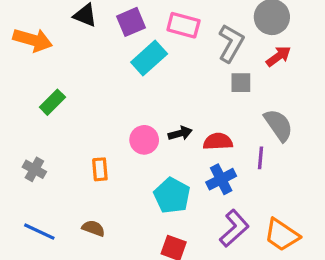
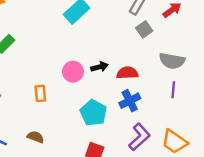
gray square: (241, 83) -> (144, 29), turned -35
gray semicircle: (278, 125) -> (172, 61), turned 135
purple line: (260, 158) -> (173, 90), moved

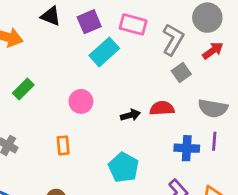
pink circle: (73, 72) -> (81, 101), moved
red semicircle: (127, 73) -> (162, 108), moved
blue cross: (130, 101) -> (187, 148), moved, turned 30

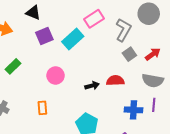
purple square: (89, 22) -> (44, 36), moved
pink rectangle: (133, 24) -> (94, 19), turned -48
red arrow: (213, 51) -> (153, 54), moved

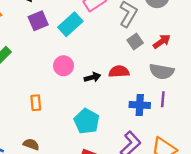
pink circle: (56, 75) -> (64, 66), moved

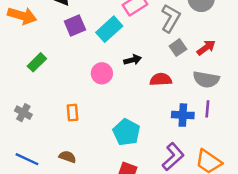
black arrow: (92, 77) -> (133, 60), moved

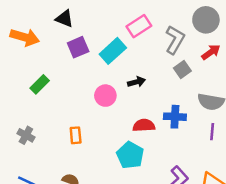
red arrow: (206, 48) -> (211, 52), moved
red semicircle: (161, 79) -> (144, 125), moved
blue cross: (183, 115) -> (175, 117), moved

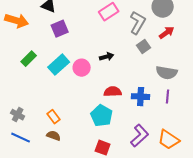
cyan rectangle: (113, 51) -> (59, 65), moved
blue cross: (175, 117) -> (141, 97), moved
gray cross: (26, 135) -> (18, 115), moved
orange rectangle: (76, 135) -> (54, 117), moved, turned -32

